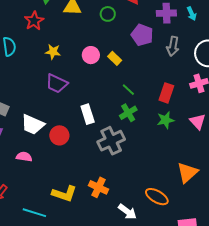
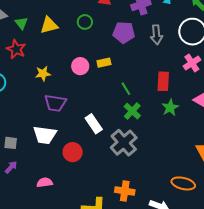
yellow rectangle: (115, 58) -> (104, 63), turned -40
green line: (128, 90) -> (126, 89), turned 32
white trapezoid: (33, 125) -> (45, 135), moved

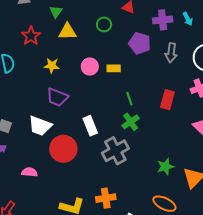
green triangle: (21, 23) -> (56, 12), moved
yellow triangle: (49, 25) -> (67, 32), moved
green star: (170, 108) -> (165, 167), moved
red circle: (73, 152) -> (63, 149), size x1.4
orange cross: (125, 191) -> (106, 198), turned -30

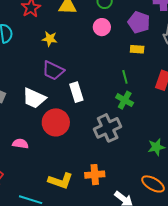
pink circle: (90, 67) -> (102, 27), moved
yellow rectangle: (114, 68) -> (137, 49), moved
green cross: (131, 122) -> (125, 100), turned -30
white rectangle: (90, 126) -> (76, 92), moved

